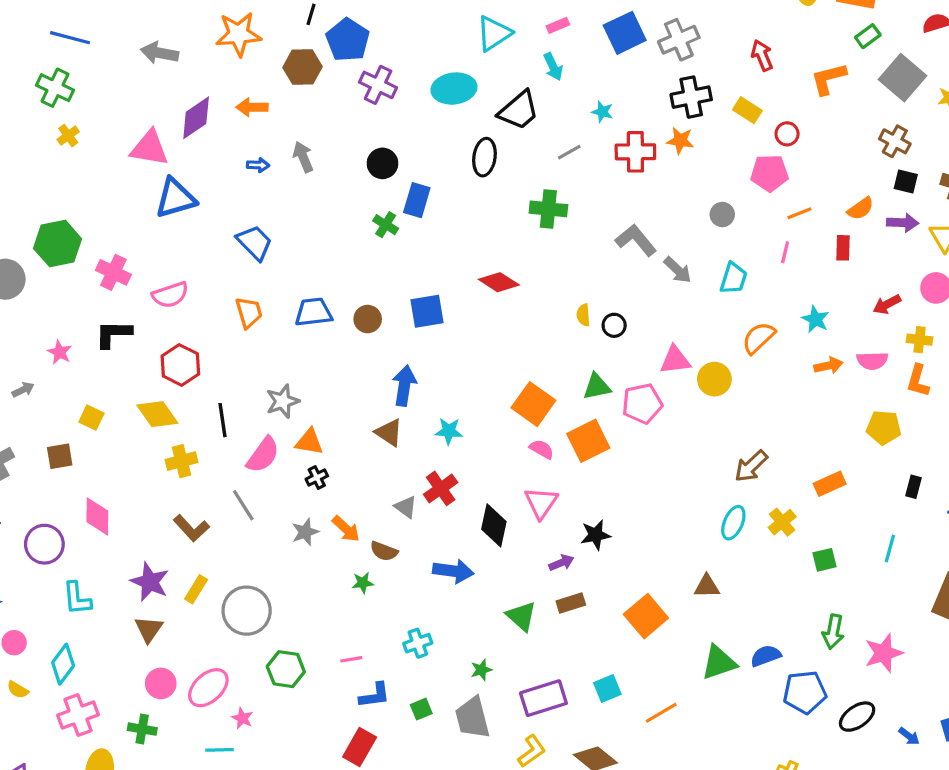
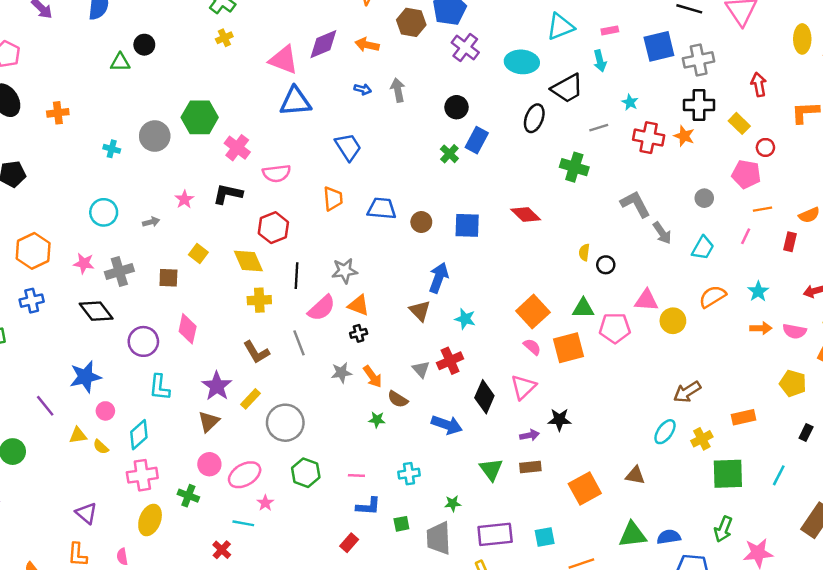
green square: (825, 560) -> (728, 474), size x1.8
red rectangle: (360, 747) -> (349, 543), size x0.7

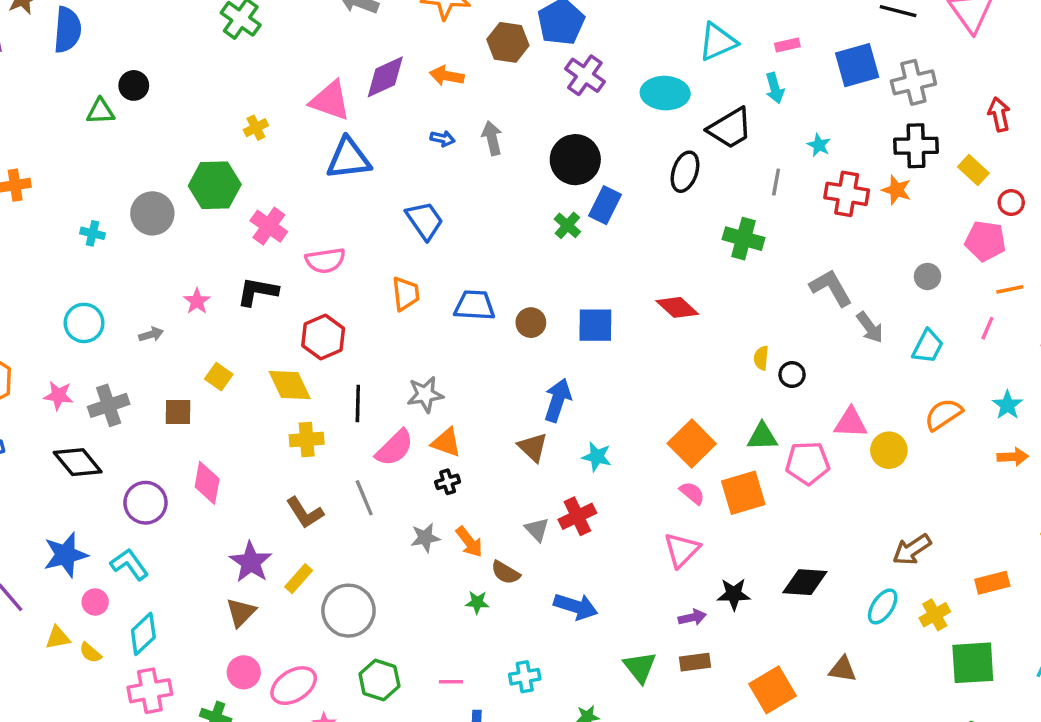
yellow cross: (224, 38) -> (256, 128), moved
black circle: (457, 107) -> (575, 160), size x1.5
gray line: (599, 128) -> (776, 182), turned -60
cyan L-shape: (159, 387) -> (129, 564), moved, turned 140
black diamond: (484, 397) -> (805, 582), moved, turned 72

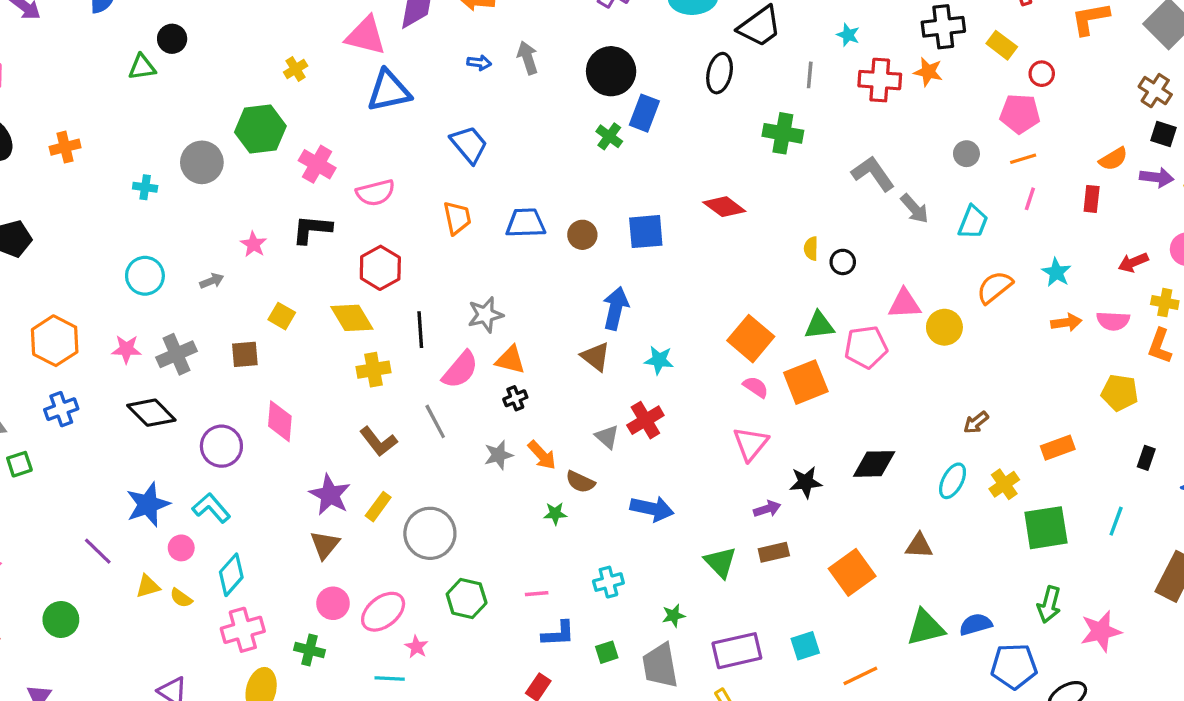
orange line: (1010, 289) -> (1023, 159), moved
brown arrow: (912, 550) -> (976, 422), size x0.7

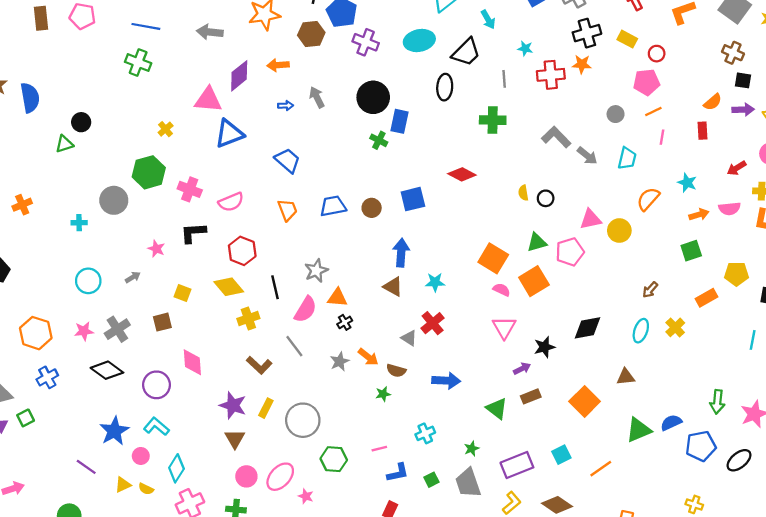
yellow pentagon: (1120, 393) -> (736, 274), moved
green square: (1046, 528) -> (691, 251), moved, size x0.7

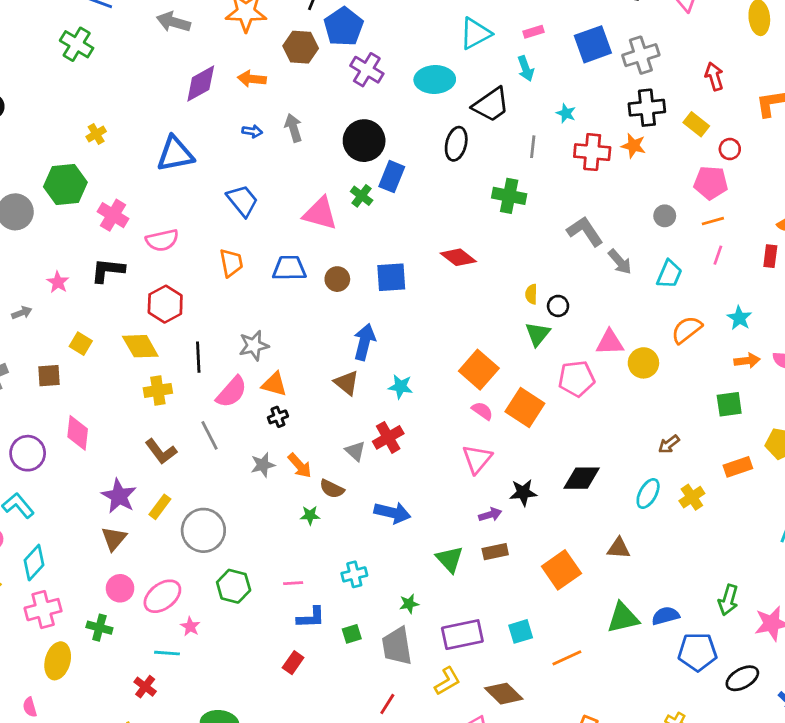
pink triangle: (208, 100) -> (320, 213), moved
green triangle: (537, 242) -> (538, 334), moved, turned -45
orange square: (534, 281) -> (525, 407), turned -36

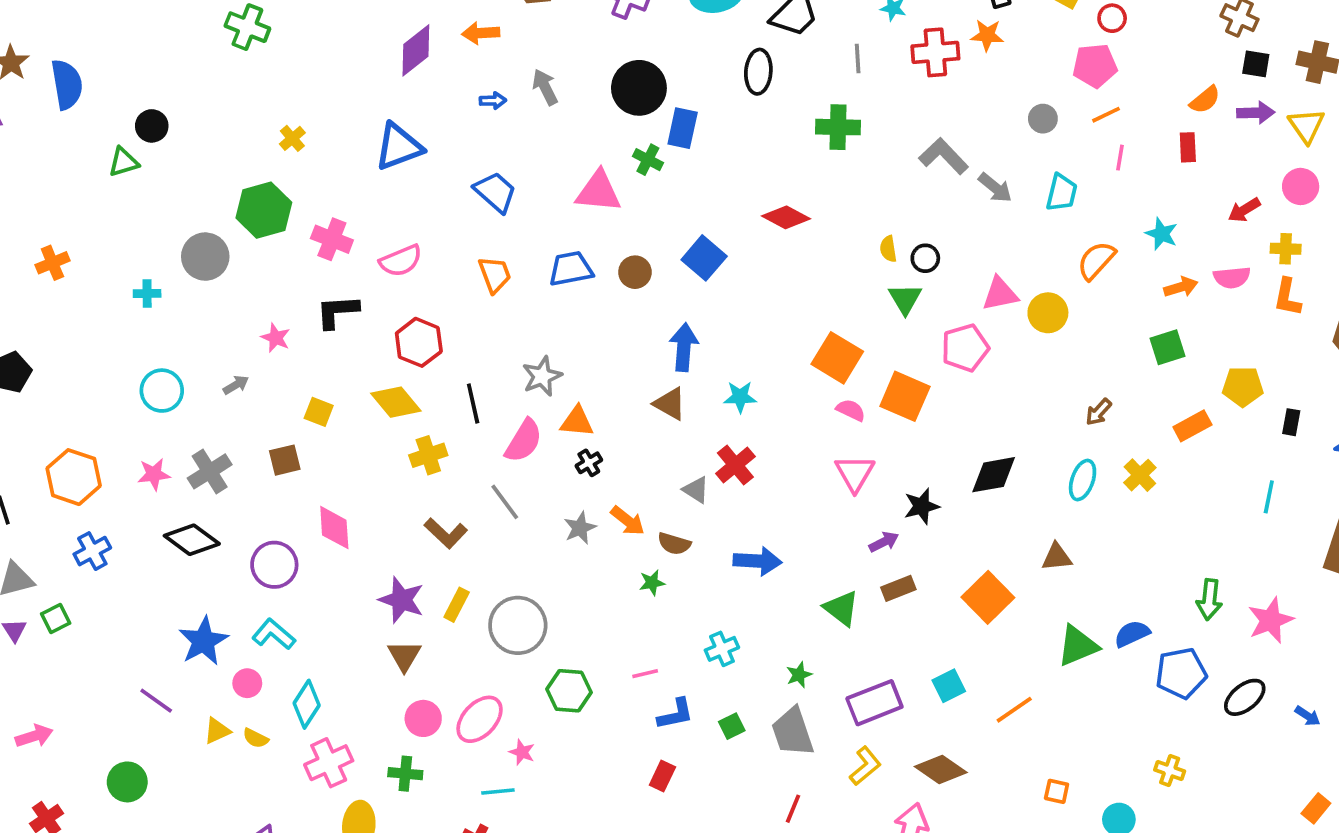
blue square: (391, 277) -> (704, 258), turned -36

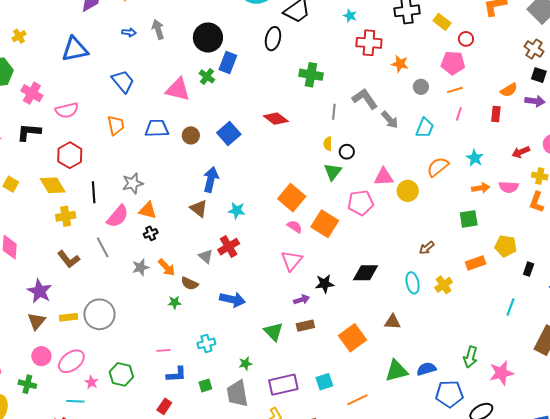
orange star: (987, 35) -> (400, 64), moved
gray line: (858, 59) -> (334, 112), moved
cyan ellipse: (1083, 480) -> (413, 283), turned -40
yellow rectangle: (457, 605) -> (68, 317), moved, turned 48
green hexagon: (569, 691) -> (121, 374), moved

